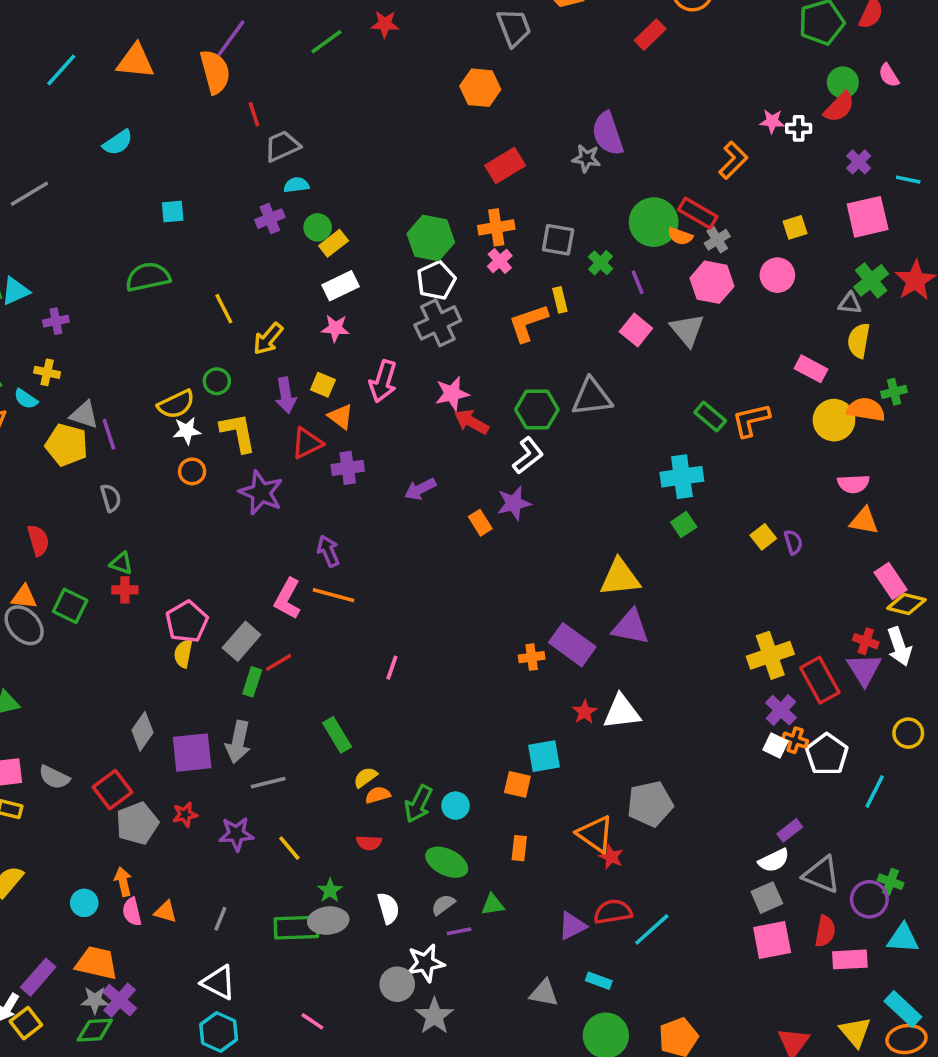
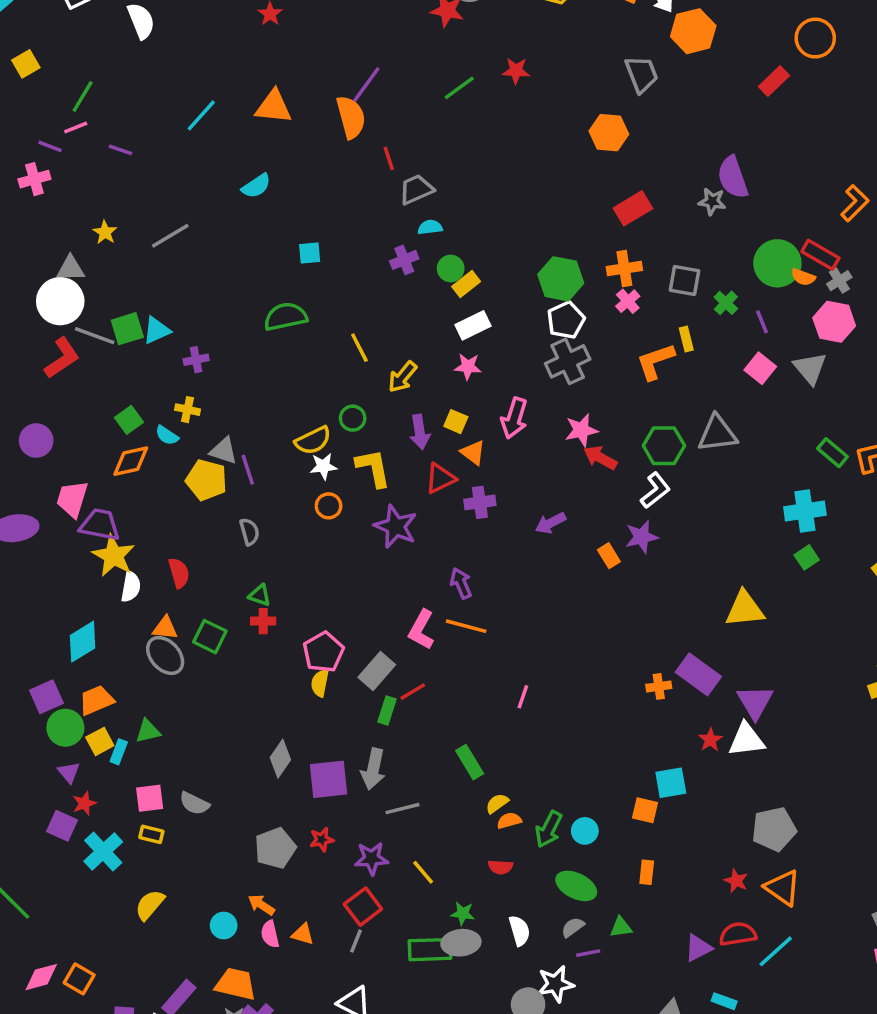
purple triangle: (631, 627) -> (755, 702), moved, turned 48
red square: (112, 790) -> (363, 907), moved
orange triangle: (595, 834) -> (783, 888), moved
orange arrow: (123, 882) -> (261, 905), turned -44
green star: (330, 890) -> (463, 913), turned -30

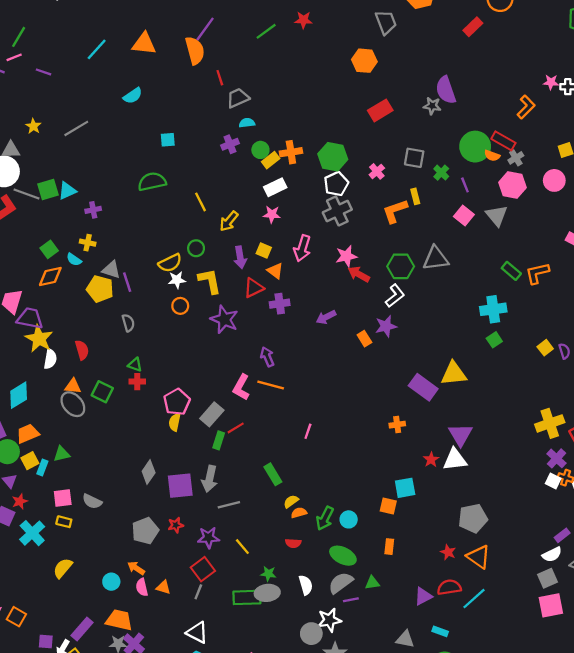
orange cross: (624, 269) -> (291, 152), moved
purple rectangle: (698, 674) -> (423, 387), moved
gray semicircle: (573, 927) -> (341, 583), size x1.6

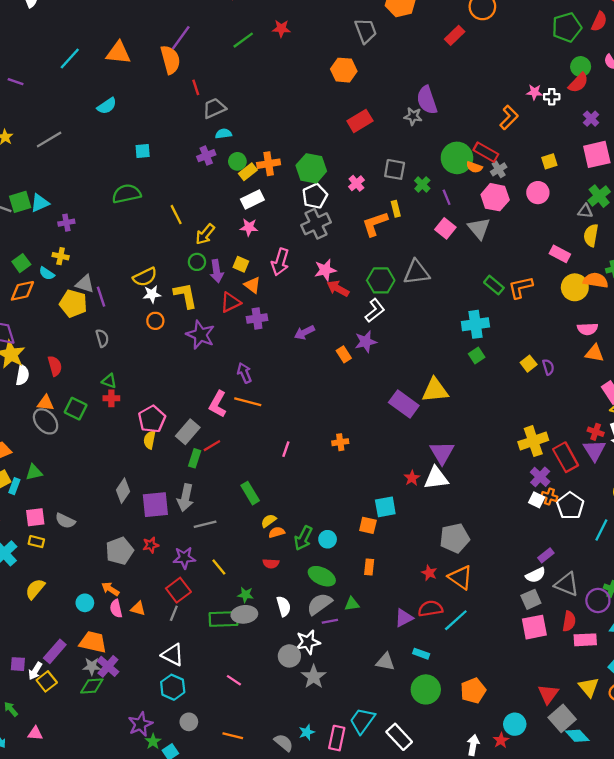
green circle: (196, 248) -> (197, 262), moved
orange cross: (397, 425) -> (340, 442), moved

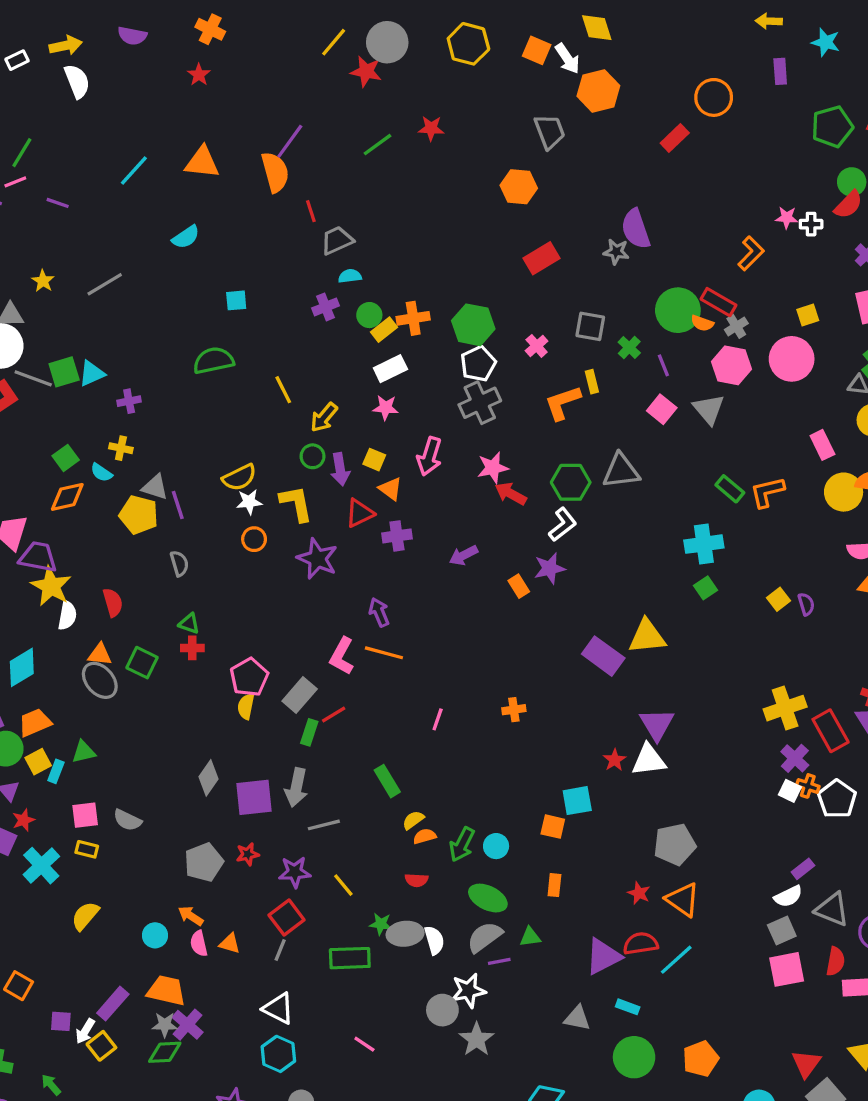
pink circle: (538, 193) -> (792, 359), size x1.4
pink rectangle: (560, 254) -> (822, 445), turned 36
gray ellipse: (244, 614) -> (405, 934), moved
purple triangle: (404, 618) -> (603, 956), size x1.4

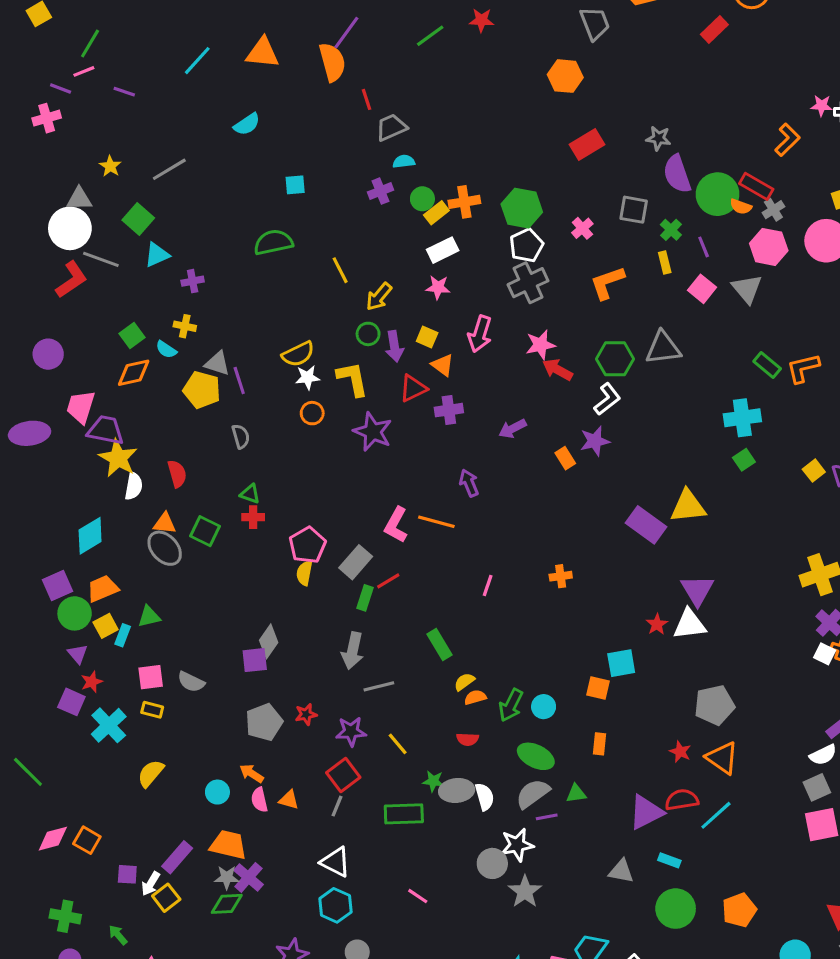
purple semicircle: (636, 229) -> (677, 174), moved
green square: (64, 372) -> (138, 219), moved, turned -32
yellow rectangle: (592, 382) -> (665, 262), moved
purple arrow: (379, 612) -> (469, 483), moved
purple square: (254, 797) -> (255, 660), moved, size x0.7

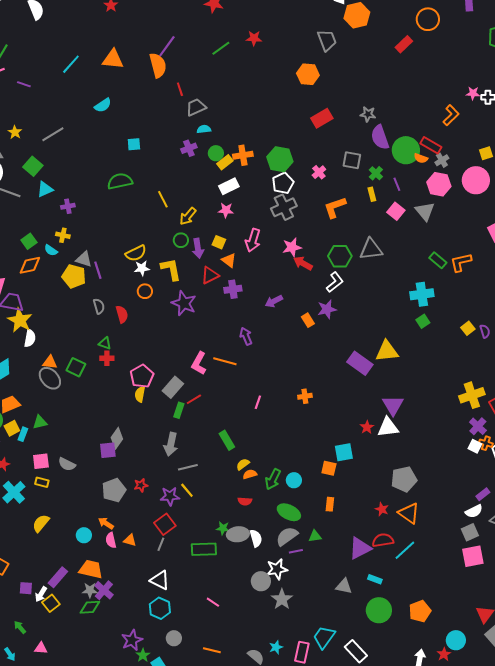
red semicircle: (177, 474) -> (122, 314), moved
yellow line: (398, 744) -> (187, 490), moved

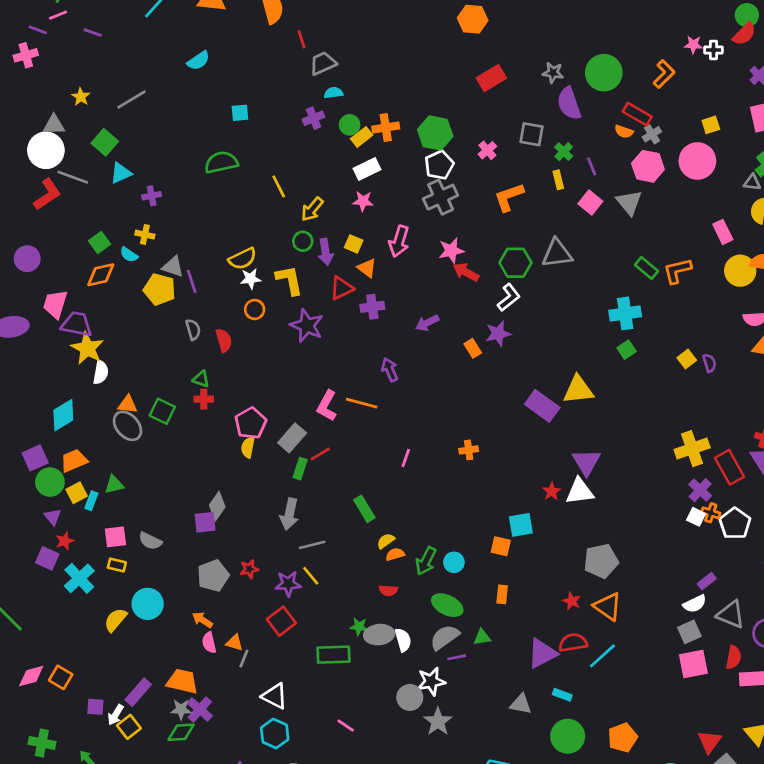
green circle: (406, 150) -> (604, 73), moved
cyan circle: (84, 535) -> (148, 604), moved, size x1.5
gray line: (161, 544) -> (244, 659), moved

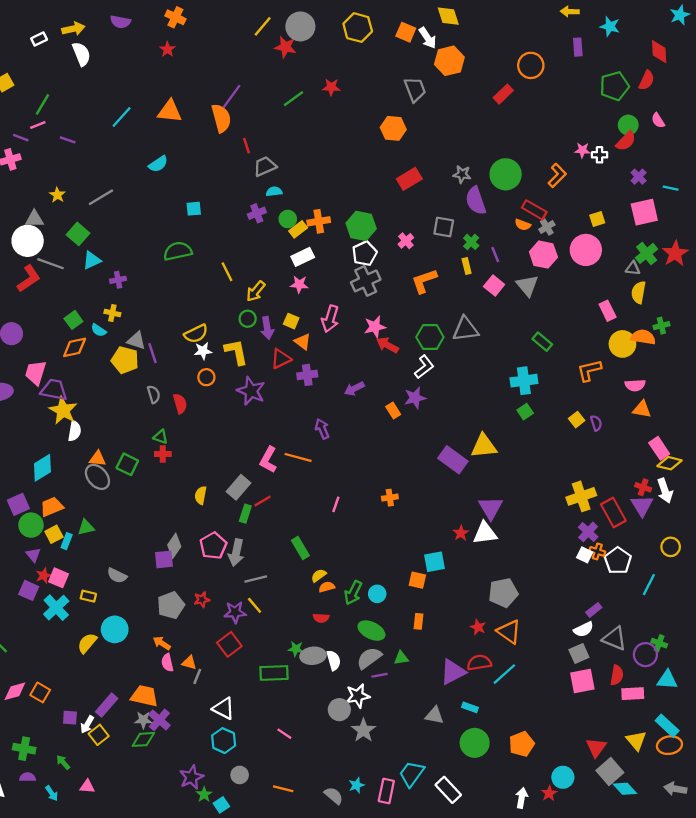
orange L-shape: (677, 271) -> (589, 370), moved
pink pentagon: (251, 423) -> (213, 546), moved
pink square: (115, 537) -> (59, 578), moved, turned 30

